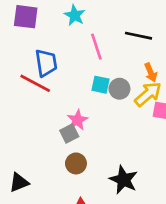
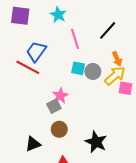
black line: (139, 36) -> (108, 30), turned -60
blue trapezoid: (46, 63) -> (36, 51), turned -135
black triangle: (19, 183) -> (33, 144), moved

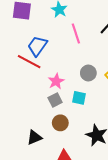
cyan square: (78, 68) -> (79, 98), moved
gray circle: (93, 71) -> (88, 73), moved
pink star: (60, 96) -> (56, 81), moved

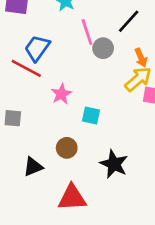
gray circle: (88, 73) -> (103, 48), moved
gray square: (55, 100) -> (13, 118), moved, turned 32

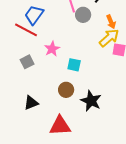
gray square: (13, 118) -> (27, 62), moved, turned -32
brown circle: (67, 148) -> (66, 90), moved

